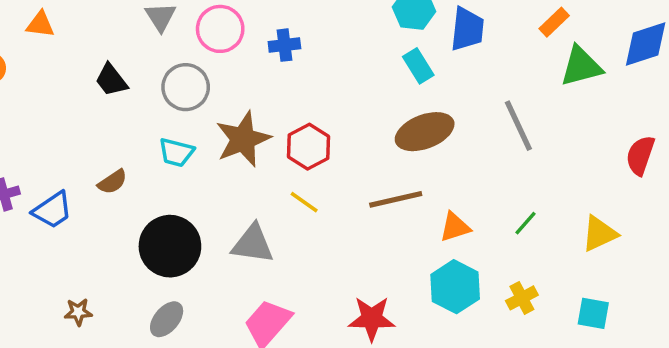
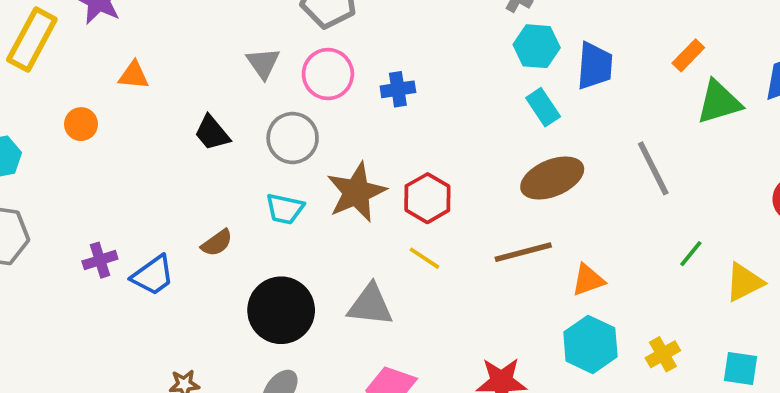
green line: (526, 223) -> (691, 254), moved

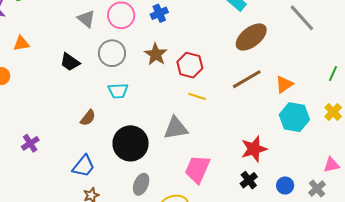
brown star: (356, 192) -> (156, 54), moved, size x0.7
green line: (691, 254) -> (333, 74), moved
blue trapezoid: (153, 275) -> (84, 166), moved

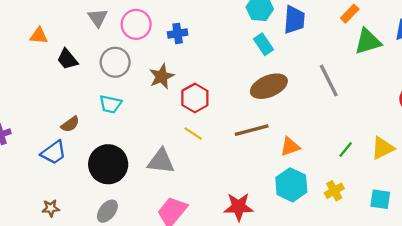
orange triangle: (21, 43) -> (39, 36), moved
blue trapezoid: (84, 166) -> (54, 153), moved

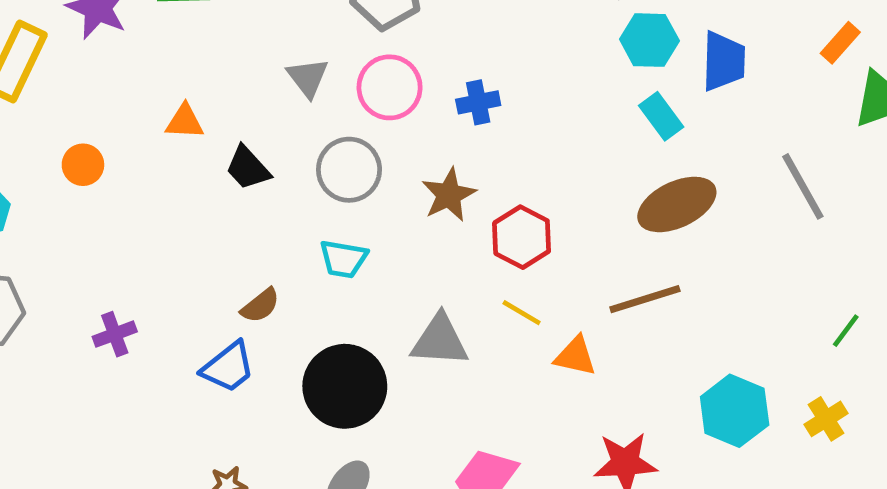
orange triangle: (290, 147) -> (575, 356), moved, turned 35
gray triangle: (161, 161) -> (440, 340), moved

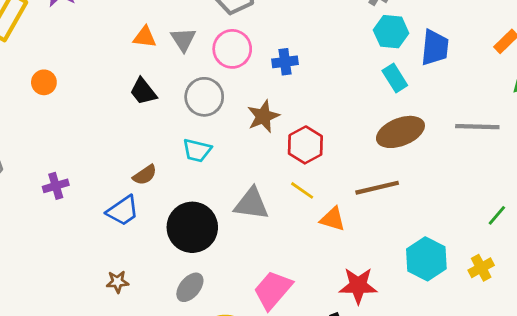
orange triangle: (185, 122) -> (145, 37), moved
gray line: (803, 186) -> (477, 127), turned -63

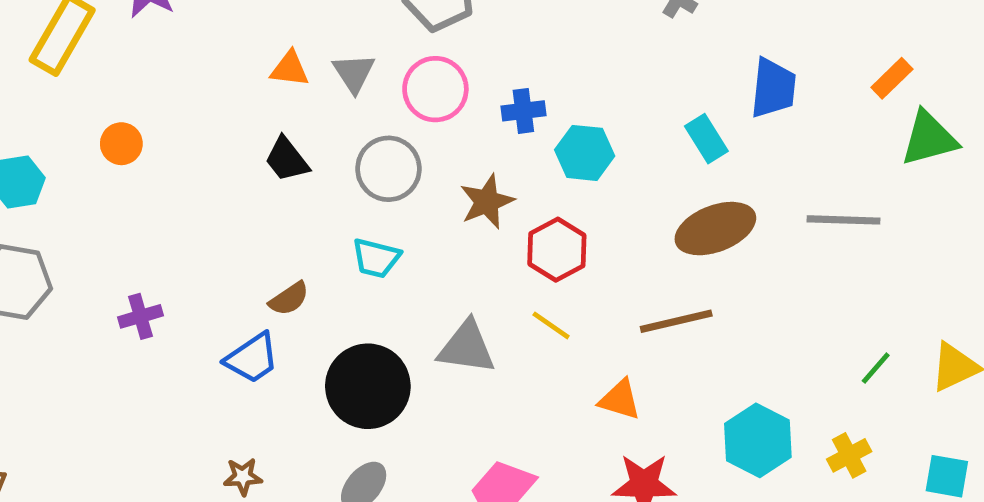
cyan hexagon: (391, 32) -> (585, 153), moved
orange triangle: (333, 219) -> (620, 400), moved

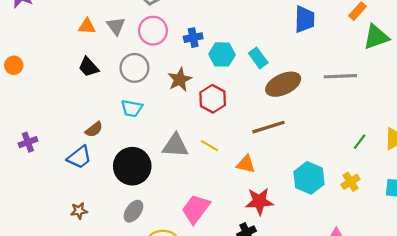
cyan rectangle: (706, 139) -> (258, 58), moved
yellow line: (551, 325) -> (210, 146), moved

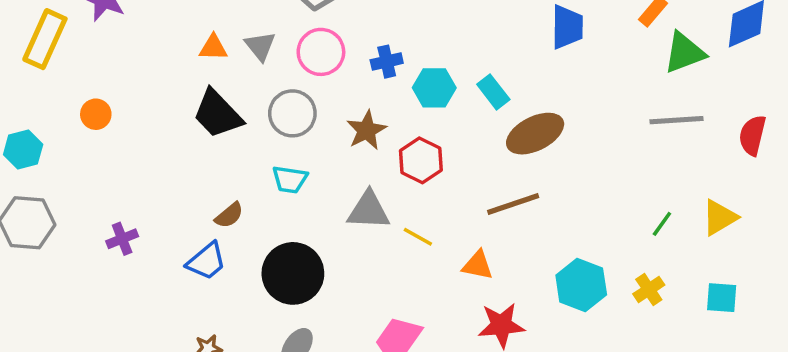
black trapezoid: (89, 67) -> (218, 114), size x1.5
gray line: (340, 76) -> (676, 120), moved
gray triangle: (175, 146) -> (368, 210), moved

